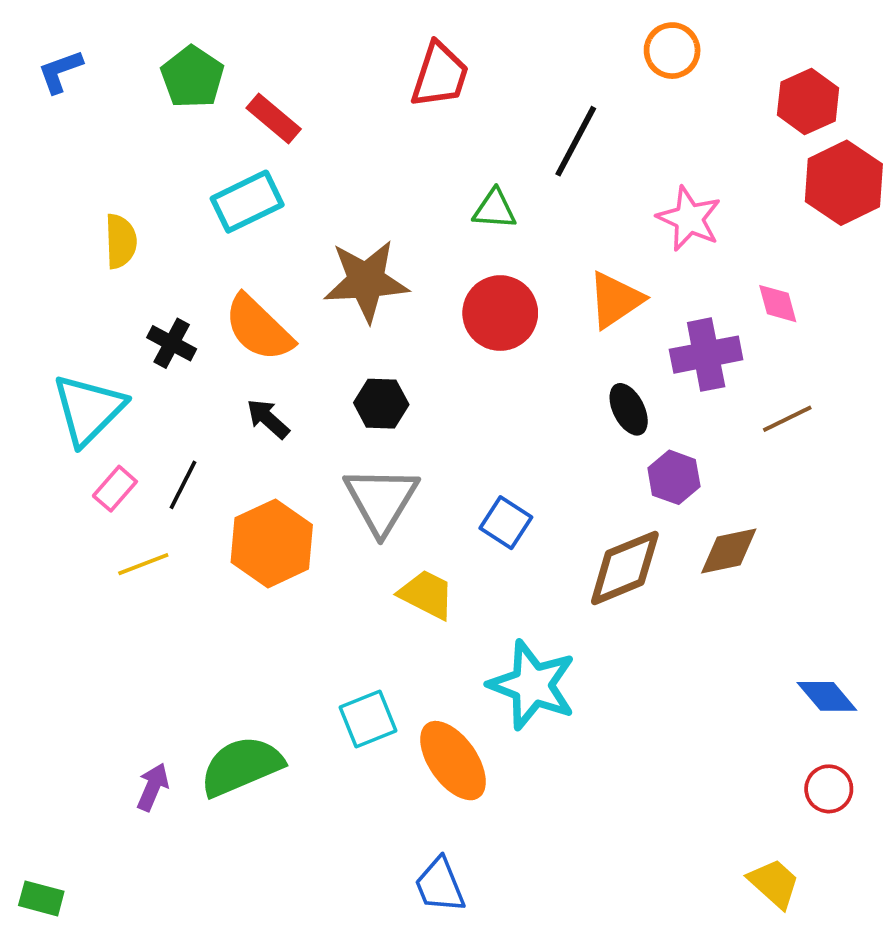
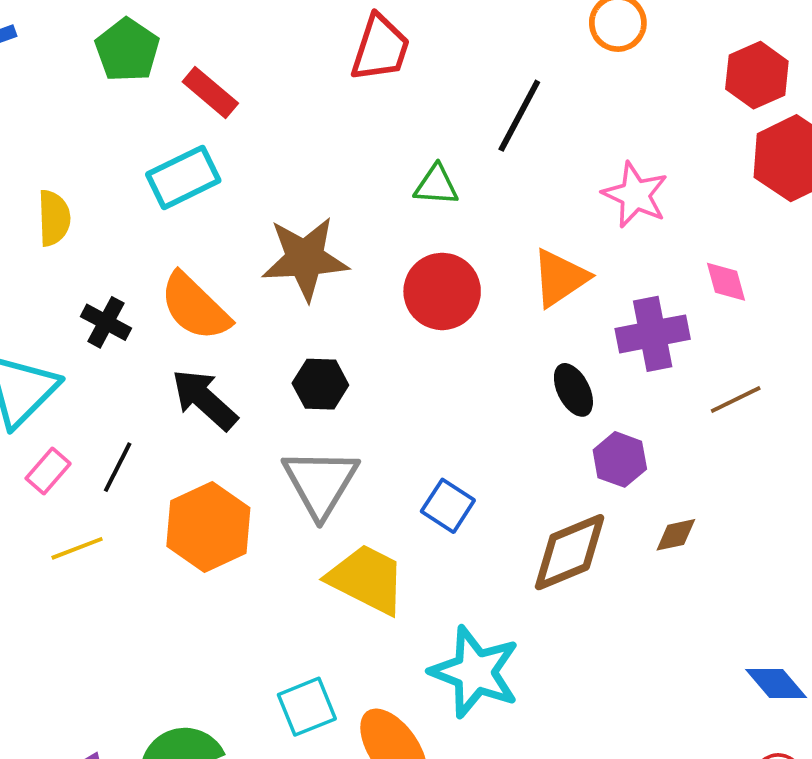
black arrow: (268, 419) -> (205, 400), size x1.5
brown diamond: (729, 551) -> (676, 535), size x0.7
yellow trapezoid: (427, 594) -> (367, 579), size x1.4

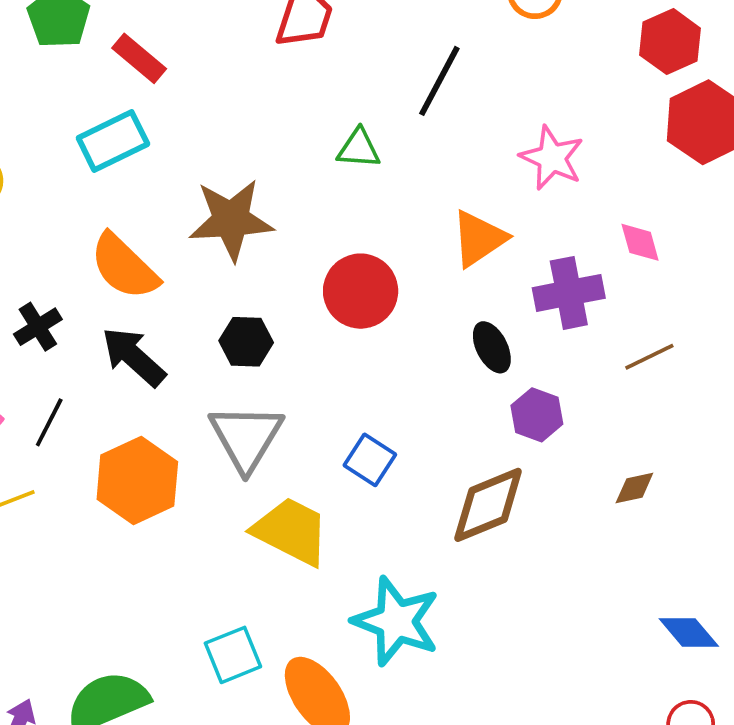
red circle: (442, 291) -> (361, 291), moved
black cross: (106, 322) -> (38, 327), moved, turned 30
brown diamond: (676, 535) -> (634, 488), moved

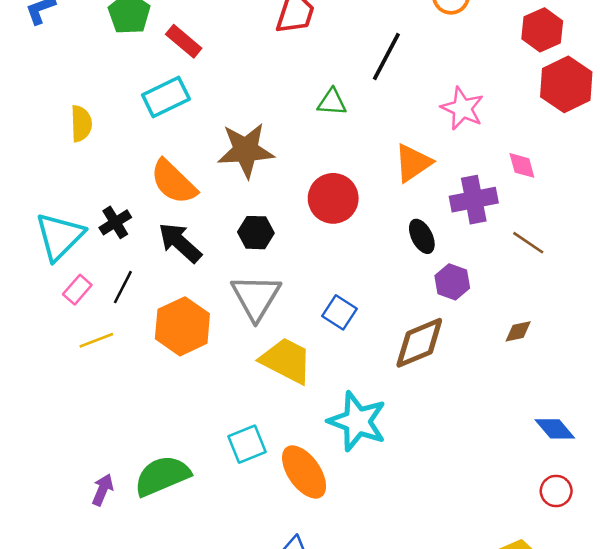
brown line: (649, 357) -> (528, 243), turned 60

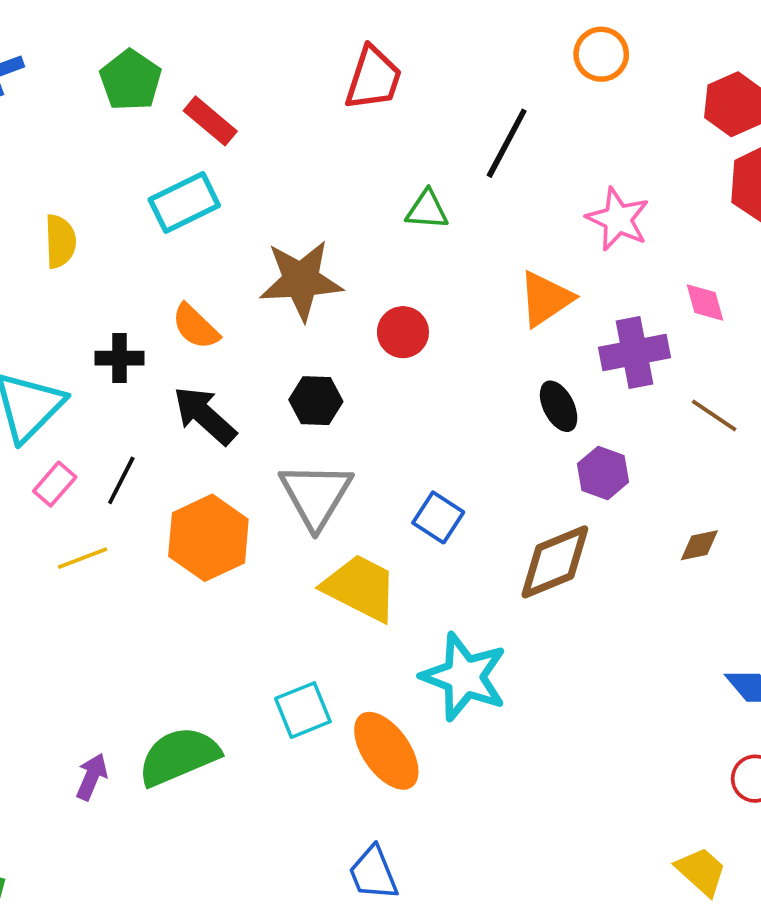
orange semicircle: (174, 182) -> (195, 327), size x0.7
red circle: (333, 198) -> (403, 332), moved, size x0.7
black cross: (115, 222) -> (120, 358), moved, turned 32

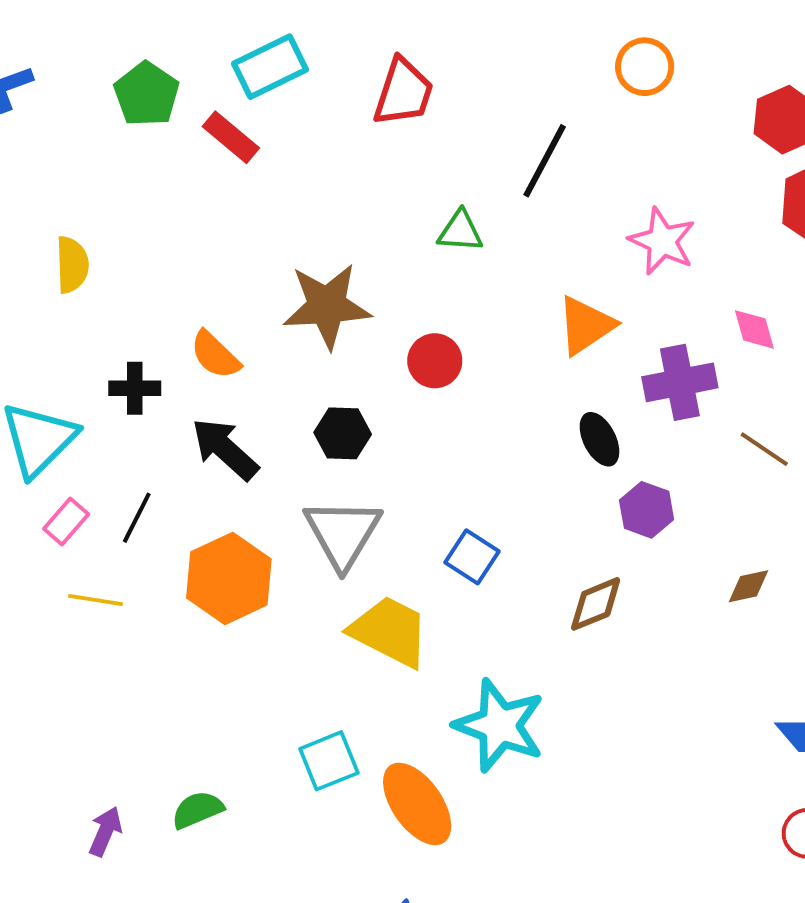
cyan rectangle: (184, 202) -> (270, 67), moved
yellow line: (82, 558) -> (96, 600), turned 30
brown diamond: (555, 562) -> (596, 604), size x0.7
green semicircle: (179, 756) -> (198, 810), size x0.6

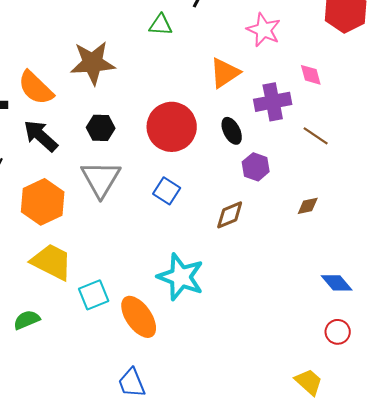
orange semicircle: (215, 355) -> (36, 88), size x1.4
red circle: (435, 361) -> (172, 127), moved, size x1.8
yellow trapezoid: (390, 631) -> (52, 262), moved

